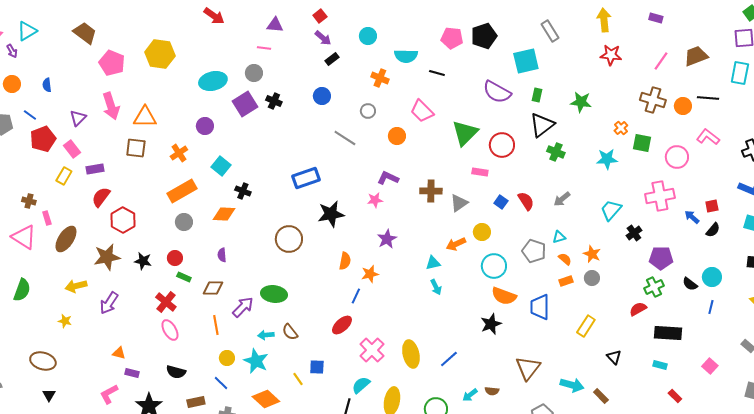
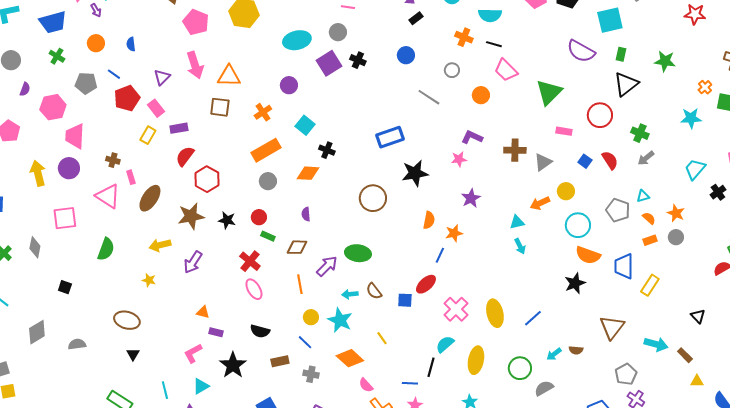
black line: (437, 73) -> (494, 44), moved
red circle: (502, 145) -> (600, 115), moved
green cross: (556, 152) -> (640, 133), moved
yellow rectangle: (586, 326) -> (650, 285), moved
blue square: (317, 367) -> (405, 300), moved

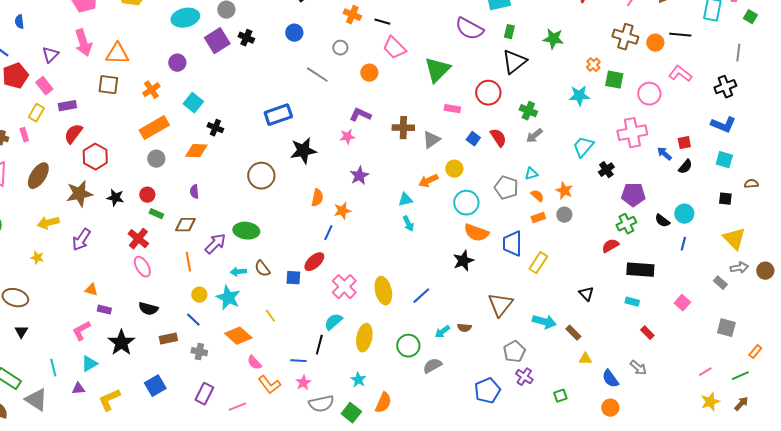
pink rectangle: (131, 177) -> (24, 135), moved

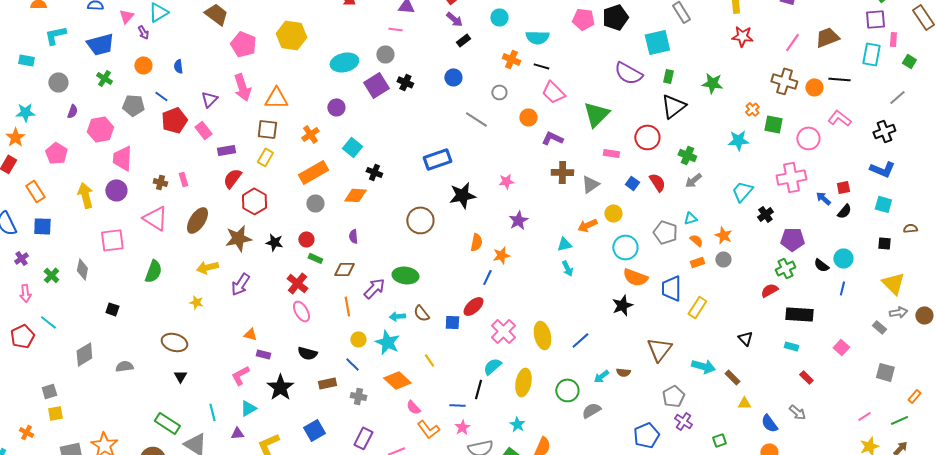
gray line: (738, 53) -> (897, 97), turned 42
yellow rectangle: (36, 113) -> (265, 157), moved
purple L-shape: (360, 115) -> (552, 138), moved

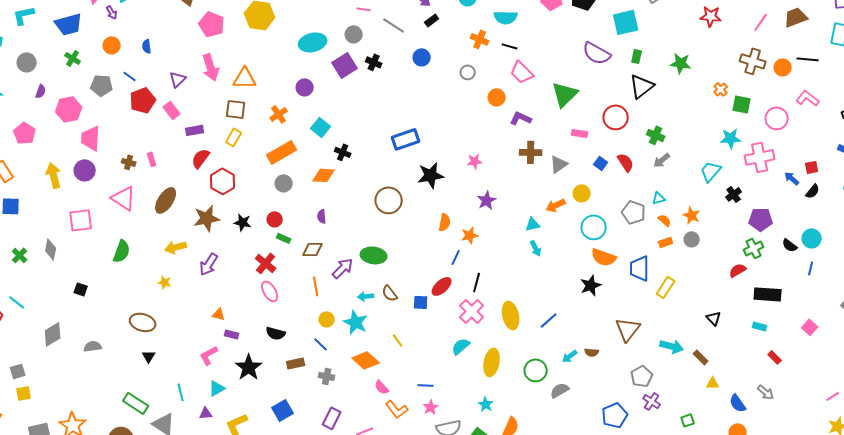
gray line: (476, 119) -> (394, 25), moved
cyan star: (738, 140) -> (731, 138), moved
black line: (478, 389) -> (477, 282), moved

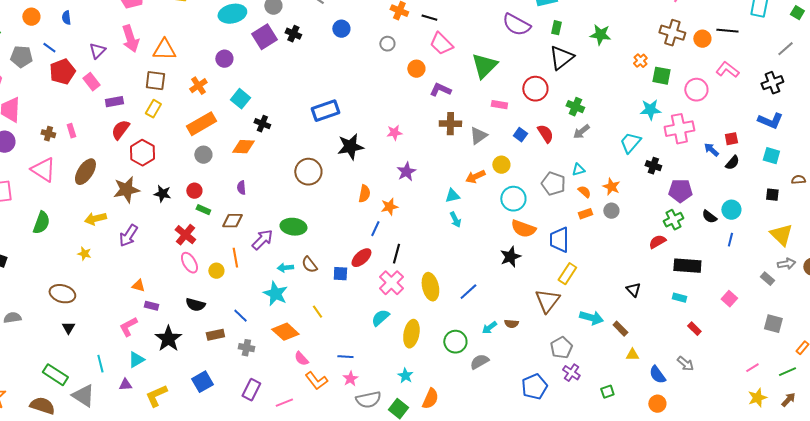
black cross: (734, 194) -> (653, 166), turned -35
yellow rectangle: (666, 287) -> (567, 274), moved
yellow circle: (327, 319) -> (216, 271), moved

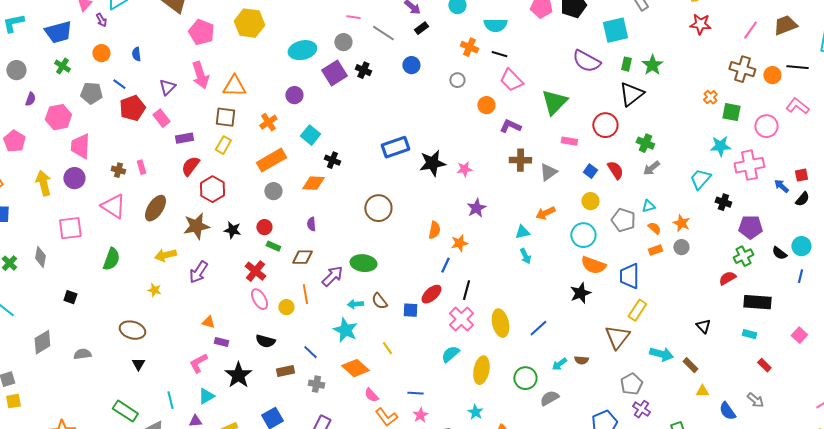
green star: (600, 35) -> (652, 65), moved, turned 30
black star: (350, 147) -> (432, 163), moved
yellow circle: (501, 165) -> (590, 201), moved

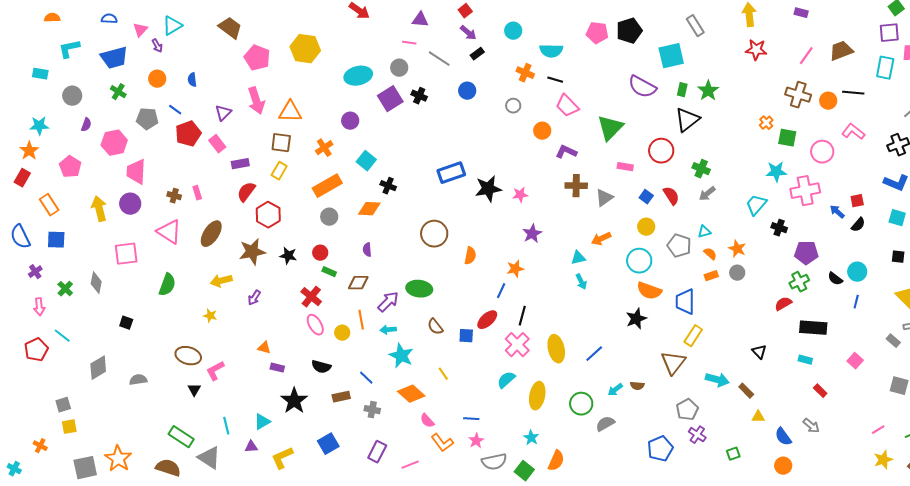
orange semicircle: (434, 230) -> (470, 256), moved
purple arrow: (198, 272) -> (254, 298), size x0.7
cyan arrow: (355, 304) -> (388, 330), moved
pink L-shape: (198, 363) -> (215, 371), moved

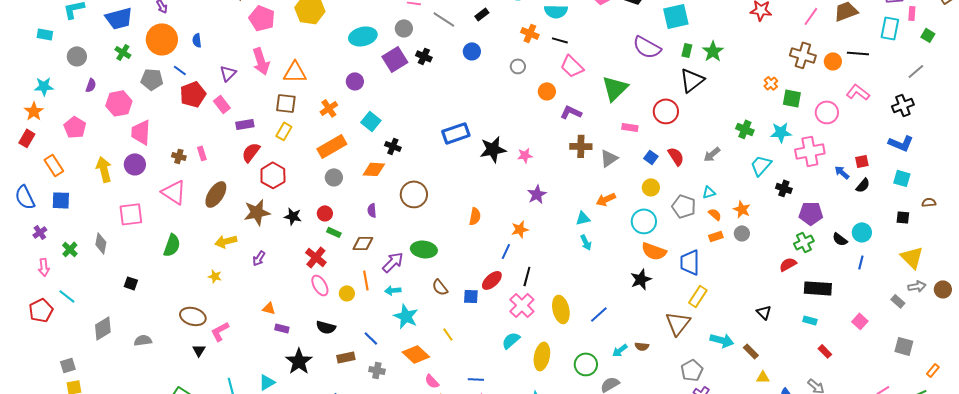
orange circle: (157, 79) -> (162, 39), size x1.8
green cross: (701, 169) -> (745, 129), moved
brown circle: (434, 234) -> (414, 194), moved

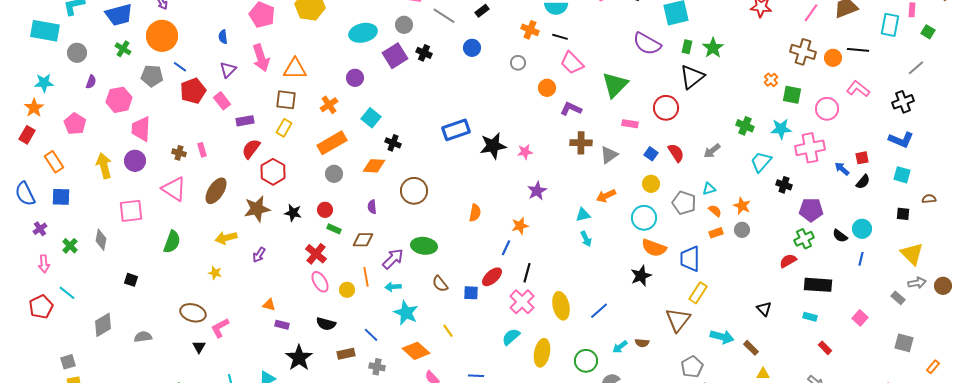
cyan rectangle: (45, 34) -> (45, 31), size x1.8
blue semicircle: (197, 40) -> (223, 37), moved

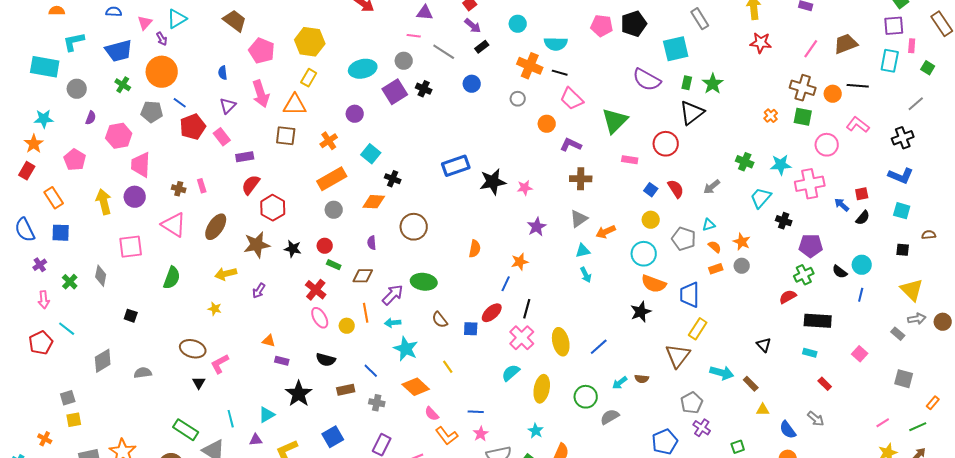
orange cross: (530, 30) -> (530, 66), size x1.4
green square: (792, 95) -> (803, 117), moved
yellow rectangle: (284, 128) -> (309, 78), moved
gray triangle: (609, 155) -> (579, 219), moved

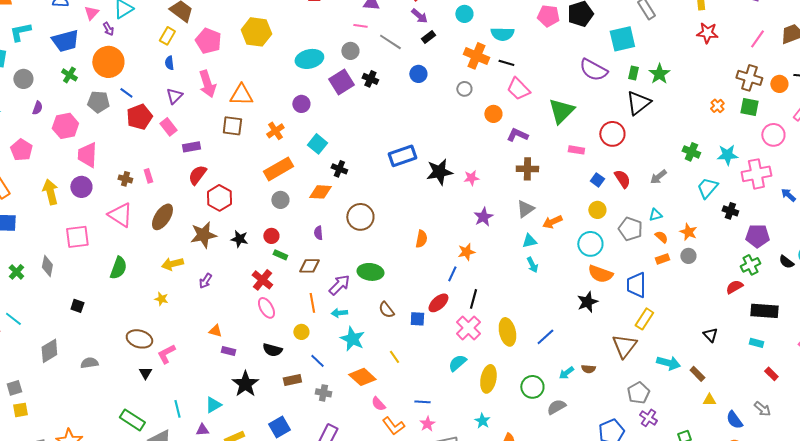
yellow rectangle: (309, 78) -> (167, 36), moved
yellow circle: (347, 326) -> (301, 332), moved

